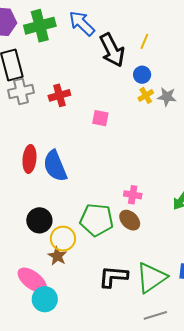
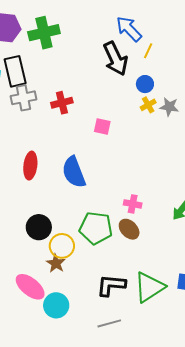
blue arrow: (82, 23) -> (129, 29), moved
blue semicircle: (55, 166) -> (74, 172), moved
cyan circle: (45, 299) -> (56, 305), moved
gray line: (155, 315) -> (109, 323), moved

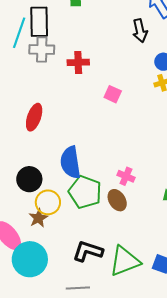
black arrow: (116, 59) -> (140, 31), size x0.7
blue semicircle: (74, 172) -> (70, 162), moved
cyan circle: (56, 305) -> (30, 259), size x1.4

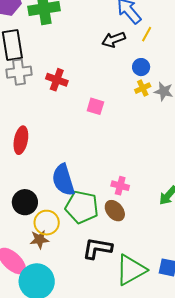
black arrow: (140, 31) -> (113, 40), turned 90
red cross: (78, 62) -> (57, 80), turned 30
brown star: (38, 218) -> (39, 239), turned 30
black L-shape: (88, 251) -> (97, 248), moved

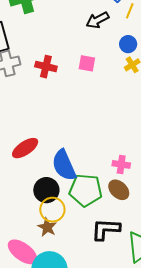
pink square: (95, 106) -> (87, 63), moved
red ellipse: (21, 140) -> (25, 148), moved, turned 52
black circle: (25, 202) -> (46, 190), moved
brown star: (39, 239) -> (47, 227), turned -30

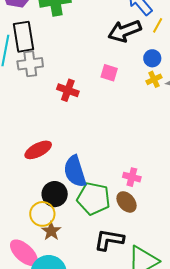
black arrow: (97, 20) -> (125, 31), size x1.4
red cross: (46, 67) -> (68, 90), moved
yellow circle: (52, 210) -> (42, 214), moved

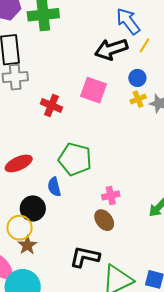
pink square: (109, 73) -> (94, 90), size x1.5
blue semicircle: (75, 171) -> (54, 187), size x0.6
pink cross: (132, 177) -> (111, 195), turned -30
green pentagon: (94, 199) -> (75, 159), moved

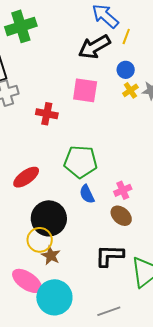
blue semicircle: (54, 187) -> (87, 194), moved
black circle: (33, 208) -> (49, 218), size x1.4

